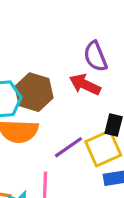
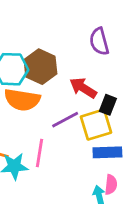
red arrow: (85, 84) -> (83, 88), moved

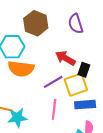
brown hexagon: (40, 67) -> (36, 23), moved
pink line: (40, 153) -> (54, 109), moved

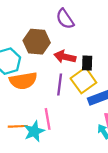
brown hexagon: (36, 23) -> (37, 42), moved
purple line: (53, 82) -> (60, 85), turned -36
pink line: (54, 109) -> (48, 119), moved

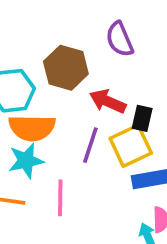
cyan star: (34, 131) -> (26, 161), moved

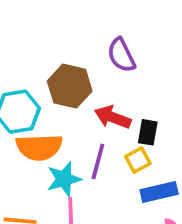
yellow square: (131, 146) -> (138, 160), size x0.6
cyan star: (26, 161) -> (64, 179), moved

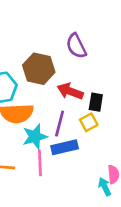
blue rectangle: (159, 192) -> (65, 147), moved

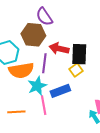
purple semicircle: (76, 46) -> (44, 17), moved
black rectangle: (96, 102) -> (79, 54), size x1.5
purple line: (60, 124) -> (44, 63), moved

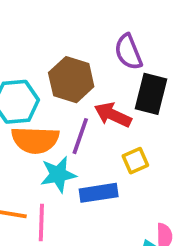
purple semicircle: (44, 17) -> (128, 52), moved
black rectangle: (79, 54) -> (151, 94), moved
pink line: (44, 105) -> (41, 222), moved

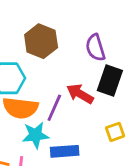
brown hexagon: (71, 80) -> (41, 41), moved
yellow square: (135, 161) -> (115, 132), moved

